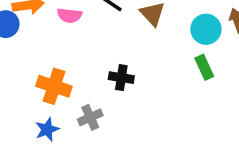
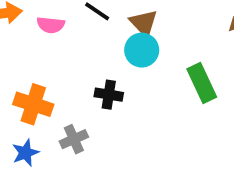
cyan circle: (206, 29) -> (142, 50), moved
green rectangle: (204, 67) -> (202, 83), size x1.4

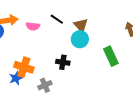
blue star: (25, 153) -> (16, 78), moved

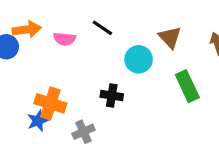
brown triangle: (81, 25) -> (170, 37), moved

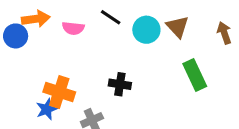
cyan circle: (139, 59) -> (146, 30), moved

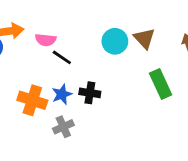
black line: (111, 17) -> (62, 57), moved
blue star: (47, 109) -> (62, 94), moved

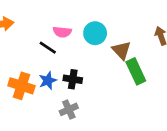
brown triangle: (144, 38) -> (121, 50), moved
pink semicircle: (46, 40) -> (62, 32), moved
gray cross: (63, 127) -> (69, 109), moved

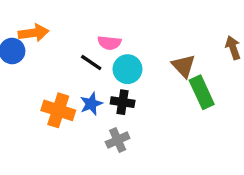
cyan circle: (95, 33) -> (127, 69), moved

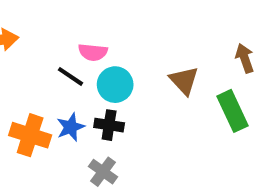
green rectangle: (202, 92) -> (233, 111), moved
gray cross: (118, 140) -> (103, 172), turned -30

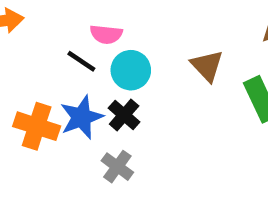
black cross: (109, 125) -> (124, 115), turned 32
blue star: (71, 127) -> (81, 117), size x1.4

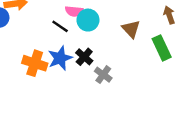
cyan circle: (131, 70) -> (88, 20), moved
gray cross: (117, 167) -> (103, 75), moved

